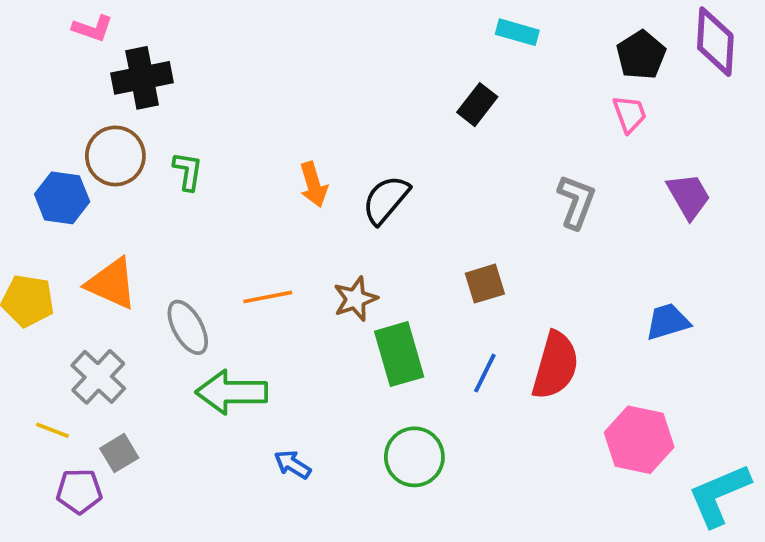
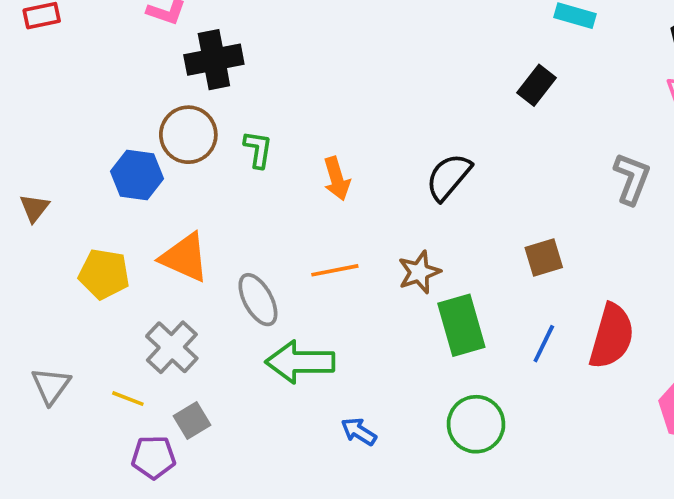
orange arrow: (313, 185) -> (337, 179), moved

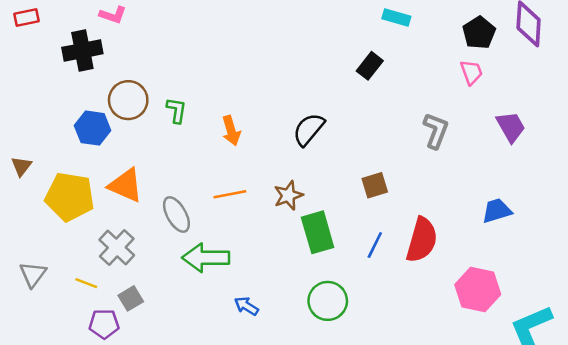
black cross: (214, 60) -> (82, 51), moved
brown triangle: (34, 208) -> (21, 166), moved
yellow pentagon: (104, 274) -> (70, 197), size x1.4

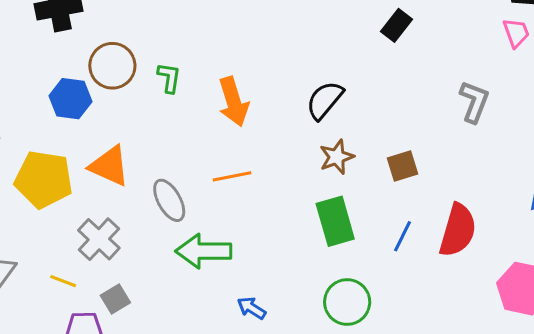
orange arrow: (231, 131) -> (233, 102), size x1.4
brown star: (288, 195) -> (337, 157), moved

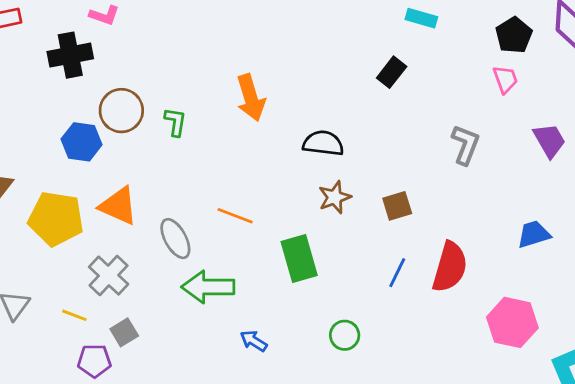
black semicircle: (325, 100) -> (323, 143), turned 57
orange arrow: (233, 102) -> (251, 98), moved
orange line: (232, 176) -> (235, 216), turned 32
green rectangle: (335, 221) -> (299, 258), moved
green circle: (347, 302) -> (345, 335), size x0.7

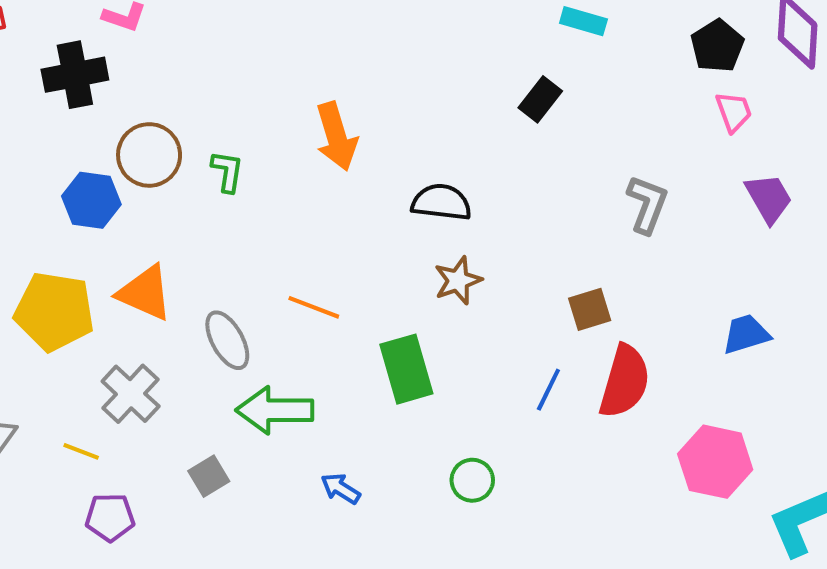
pink trapezoid: (505, 79) -> (734, 112), moved
brown square: (397, 206) -> (590, 309), moved
gray square: (124, 332) -> (209, 476), moved

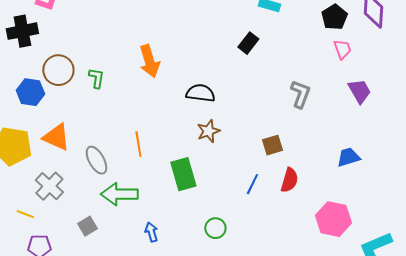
orange line: (314, 307) -> (138, 144), turned 60
red semicircle: (625, 381) -> (289, 180), size x0.7
blue arrow: (341, 488) -> (151, 232), turned 42

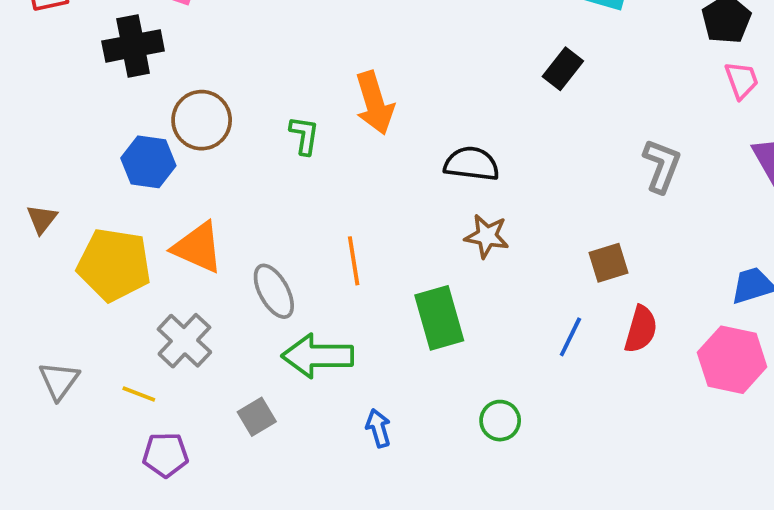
green L-shape: (96, 78) -> (304, 135), moved
brown star: (208, 131) -> (487, 236), turned 30
pink hexagon: (333, 219) -> (732, 360), moved

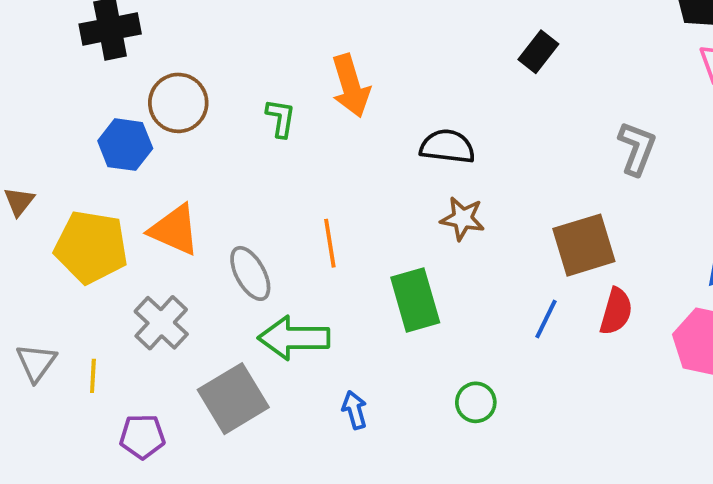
brown square: (608, 263) -> (584, 245), size x1.6
yellow line: (139, 394) -> (93, 376), moved, turned 72
gray square: (257, 417) -> (233, 399), size x1.8

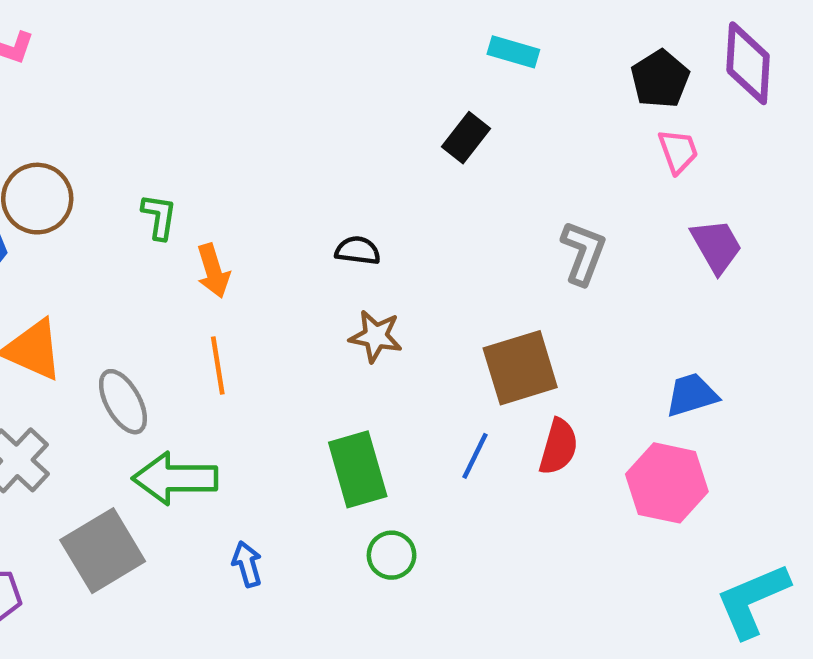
orange arrow: (351, 86) -> (213, 271), moved, size x0.7
black semicircle: (447, 147) -> (358, 250), size x0.7
green rectangle: (415, 300) -> (358, 469), moved

